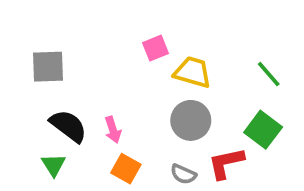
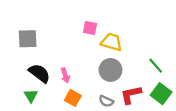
pink square: (156, 48) -> (90, 28), turned 32
green line: (269, 74) -> (156, 66), moved
green square: (263, 130) -> (161, 94), moved

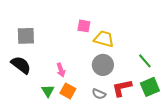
black semicircle: (39, 73) -> (21, 65), moved
green square: (161, 94) -> (150, 87), turned 30
green triangle: (31, 96) -> (48, 91), moved

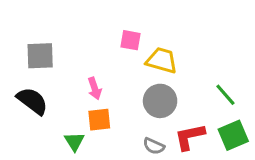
pink arrow: (61, 70) -> (95, 88), moved
orange square: (68, 91) -> (99, 120), moved, turned -35

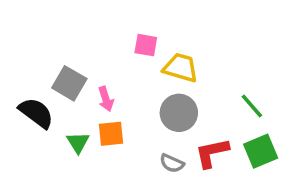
gray square: (40, 56) -> (69, 83), moved, turned 32
green triangle: (74, 141) -> (78, 142), moved

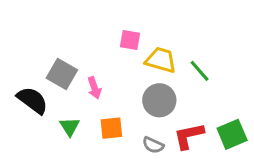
green line: (252, 106) -> (200, 71), moved
orange square: (111, 134) -> (111, 128), moved

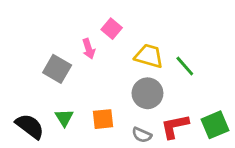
pink square: (130, 40) -> (112, 29), moved, turned 30
pink arrow: (94, 88) -> (89, 49), moved
black semicircle: (32, 100) -> (30, 126), moved

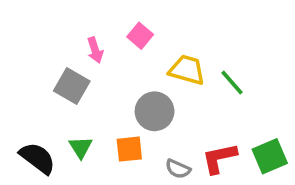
pink arrow: (89, 49) -> (95, 50), moved
gray circle: (147, 93) -> (155, 111), moved

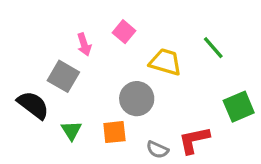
green line: (232, 82) -> (213, 48), moved
green square: (270, 156) -> (239, 107), moved
black semicircle: (37, 158) -> (33, 105), moved

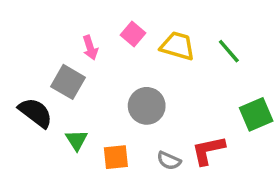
yellow trapezoid: (165, 62) -> (177, 46), moved
orange square: (114, 132) -> (116, 157), moved

